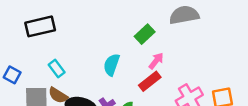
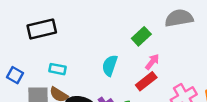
cyan rectangle: (57, 69) -> (58, 69), turned -42

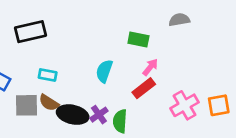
gray semicircle: (179, 18) -> (179, 20), size x0.7
green rectangle: (141, 36) -> (138, 39), turned 54

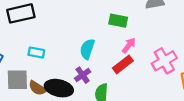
brown semicircle: (49, 103) -> (38, 88), moved
pink cross: (185, 105) -> (164, 61), moved
purple cross: (99, 115) -> (83, 75), moved

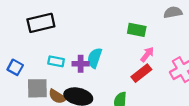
cyan semicircle: (87, 49) -> (95, 58), moved
purple cross: (83, 75) -> (81, 64), moved, turned 35

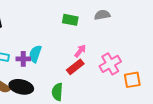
green rectangle: (137, 30) -> (70, 20), moved

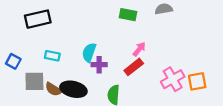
purple cross: (23, 59) -> (99, 65), moved
pink cross: (110, 64) -> (173, 79), moved

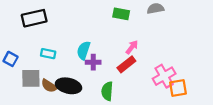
orange square: (197, 81) -> (178, 88), moved

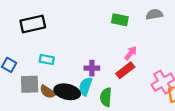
cyan semicircle: (84, 50) -> (85, 86), moved

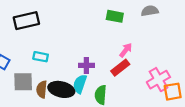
brown semicircle: (48, 92) -> (42, 89), turned 63

